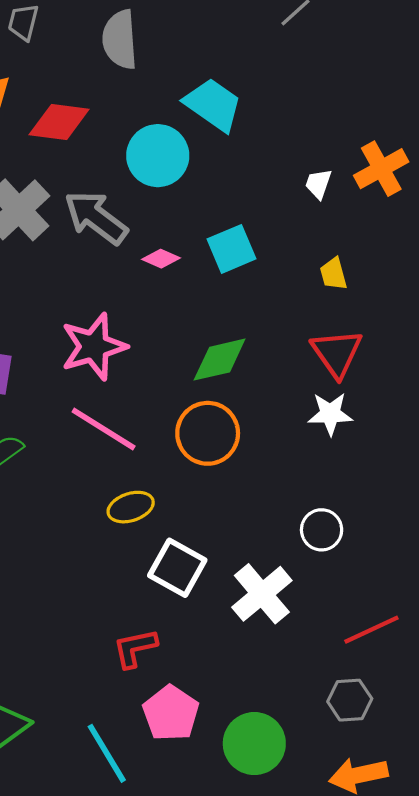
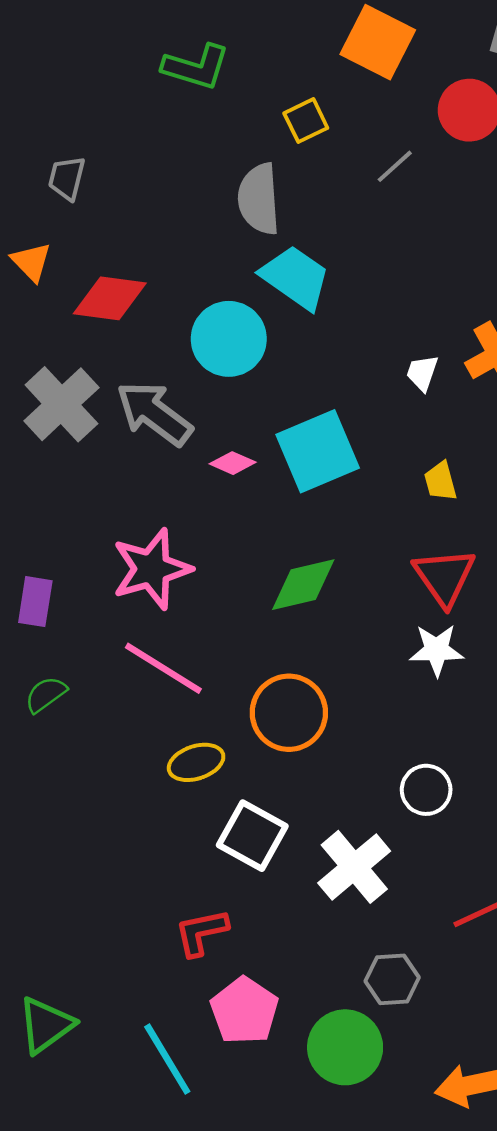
gray semicircle: (120, 40) -> (259, 199), moved
cyan square: (232, 249) -> (318, 451), size x1.4
orange circle: (208, 433) -> (289, 713), moved
gray hexagon: (350, 700) -> (392, 979), moved

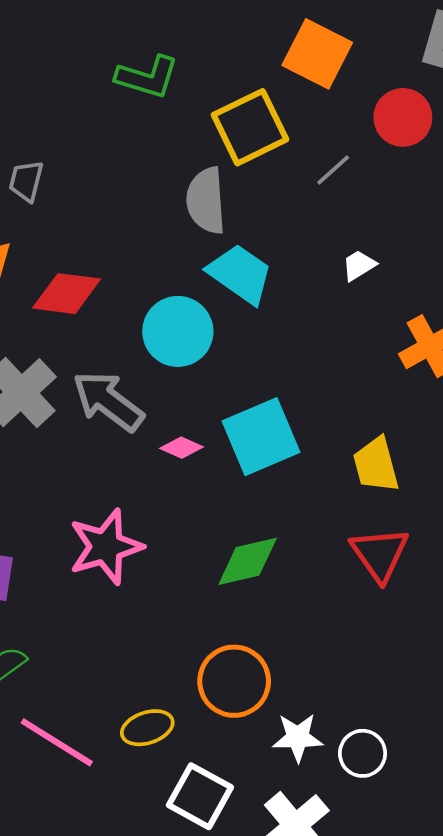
yellow square: (306, 121) -> (250, 127), size x1.8
white trapezoid: (422, 373) -> (359, 265), moved, turned 39
yellow trapezoid: (440, 481) -> (376, 465), size x1.5
white star: (437, 650) -> (298, 737), moved
pink line: (163, 668) -> (57, 742), moved

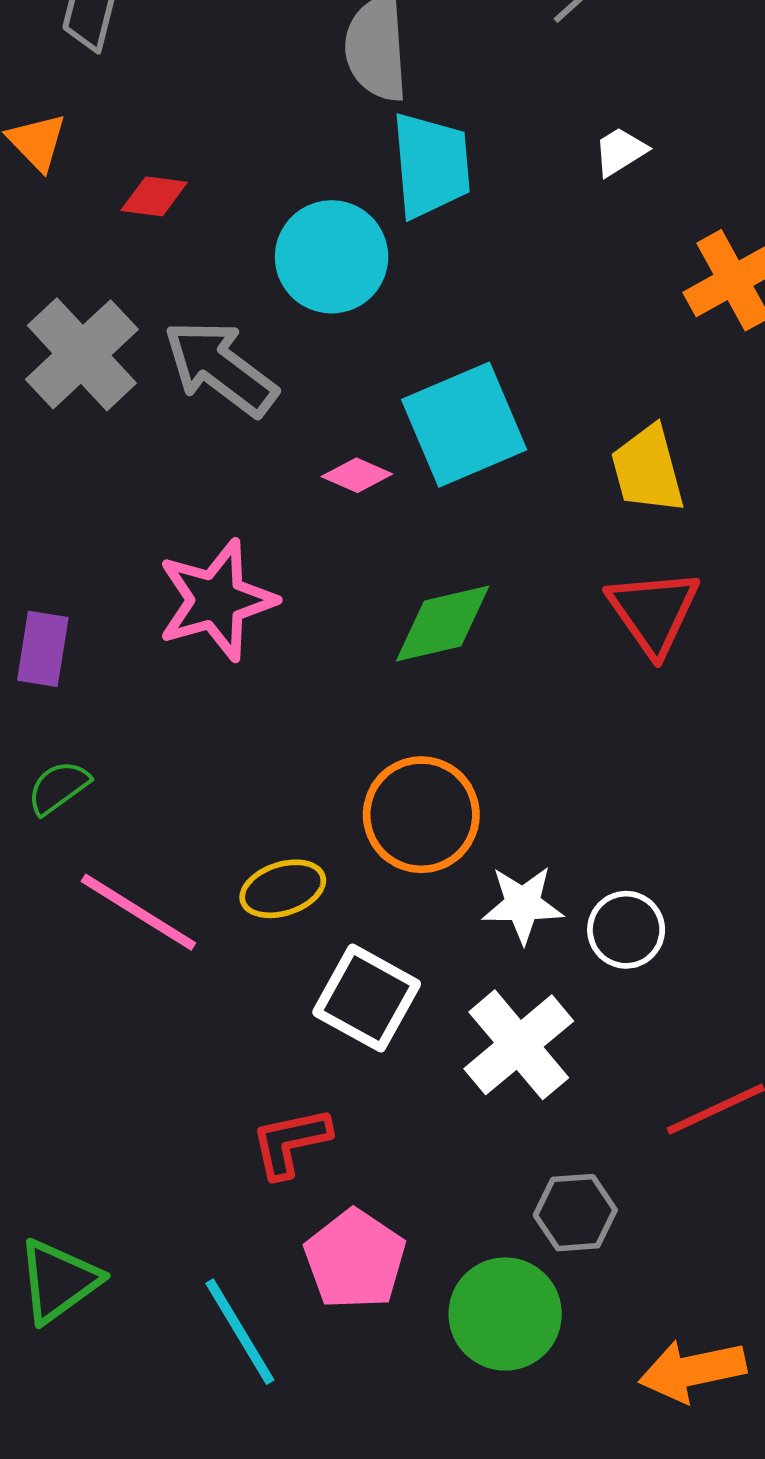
cyan trapezoid: (240, 274) -> (431, 165), turned 50
red diamond: (67, 294) -> (154, 196), size x0.6
pink diamond: (182, 448) -> (357, 475), moved

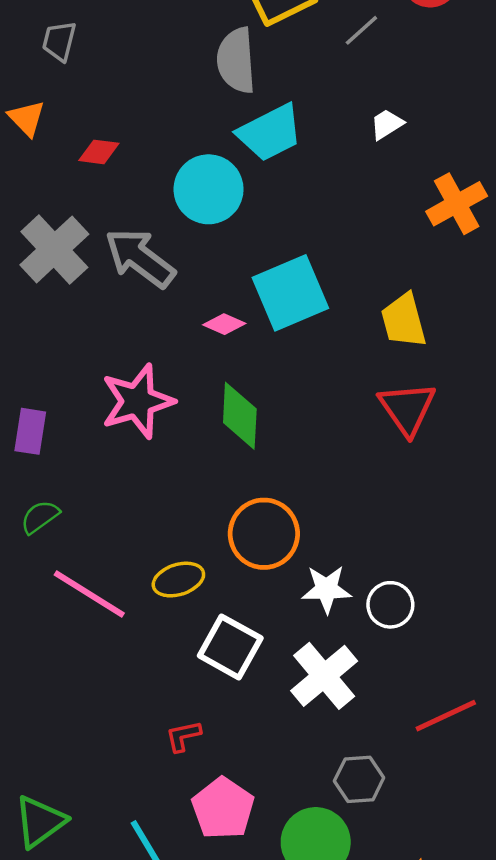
cyan trapezoid: (431, 165) -> (270, 133), turned 68
green diamond: (443, 624) -> (240, 416), moved, turned -74
red L-shape: (291, 1142) -> (183, 736), size x0.7

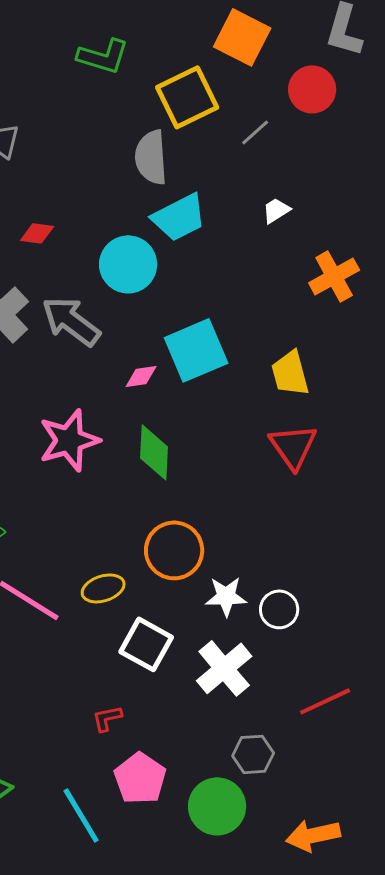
pink diamond: (224, 324) -> (141, 376), turned -32

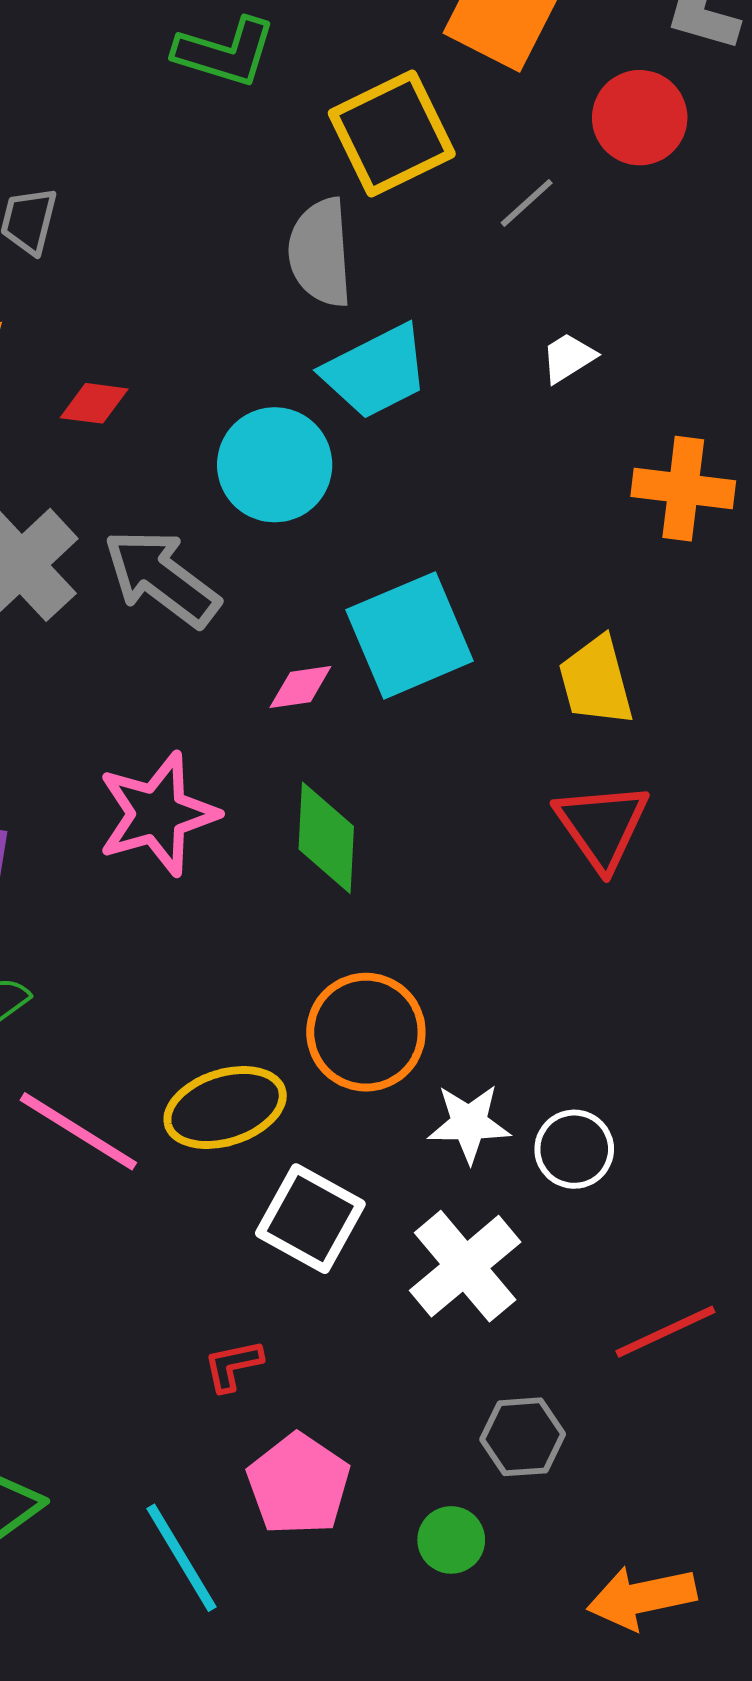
orange cross: (334, 276) -> (683, 489), turned 36
yellow ellipse: (103, 588) -> (225, 1108), size x1.4
green circle: (217, 806) -> (451, 1540), size x0.6

